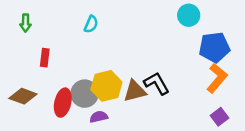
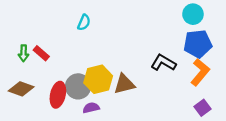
cyan circle: (189, 15) -> (193, 14), moved
green arrow: (26, 23) -> (24, 53), moved
red rectangle: (45, 58) -> (41, 53), turned -56
black L-shape: (157, 83) -> (163, 63), moved, turned -30

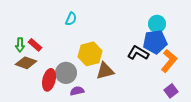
cyan circle: (193, 14) -> (157, 24), moved
blue pentagon: (198, 44) -> (155, 42), moved
yellow hexagon: (98, 79) -> (90, 54), moved
brown diamond: (21, 89) -> (26, 63), moved

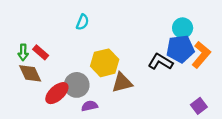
orange L-shape: (169, 61) -> (201, 55), moved
brown diamond: (26, 63) -> (30, 73), turned 45
red ellipse: (49, 80) -> (57, 93), turned 35

